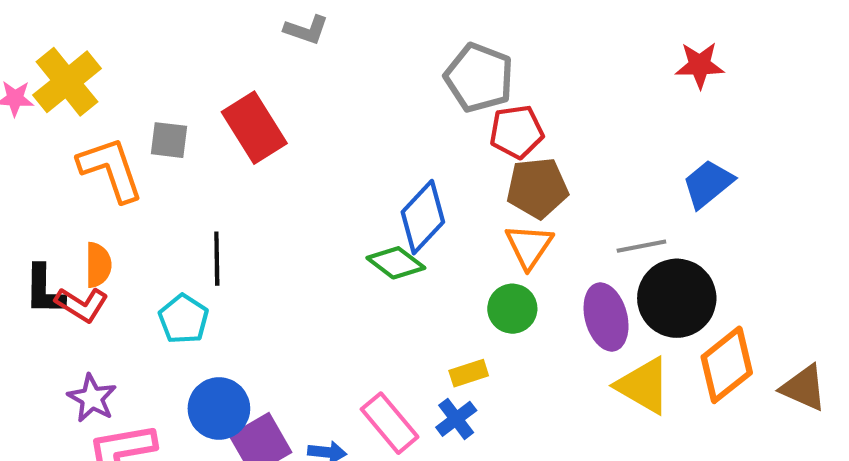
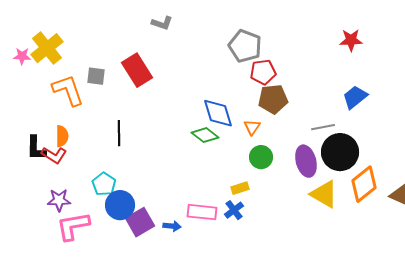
blue diamond: (423, 217) -> (218, 113), turned -60
orange triangle: (529, 246) -> (252, 127), moved, size x0.7
cyan pentagon: (184, 319) -> (104, 184), moved
purple star: (92, 398) -> (59, 200), turned -30
pink rectangle: (390, 423) -> (202, 212), turned -44

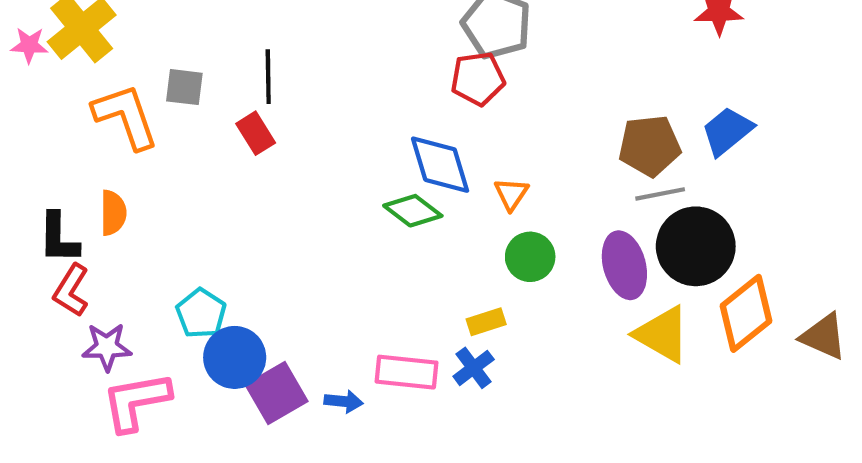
red rectangle: (137, 70) -> (256, 133), moved, size x0.6
red pentagon: (263, 72) -> (478, 79), moved
brown pentagon: (273, 99) -> (650, 146), moved
black line: (119, 133) -> (268, 77), moved
red L-shape: (54, 155) -> (71, 290), moved, turned 90

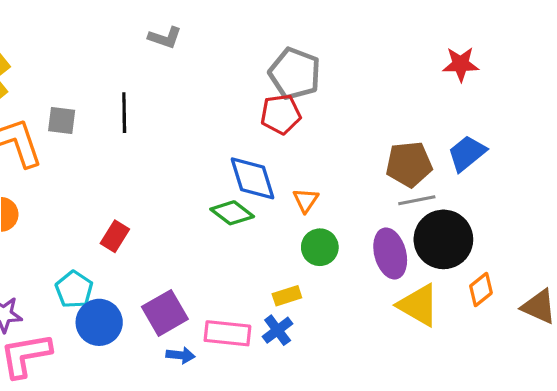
red rectangle: (256, 133) -> (115, 236), moved, turned 64
orange diamond: (746, 313) -> (481, 289), size x0.6
purple square: (277, 393) -> (165, 313), moved

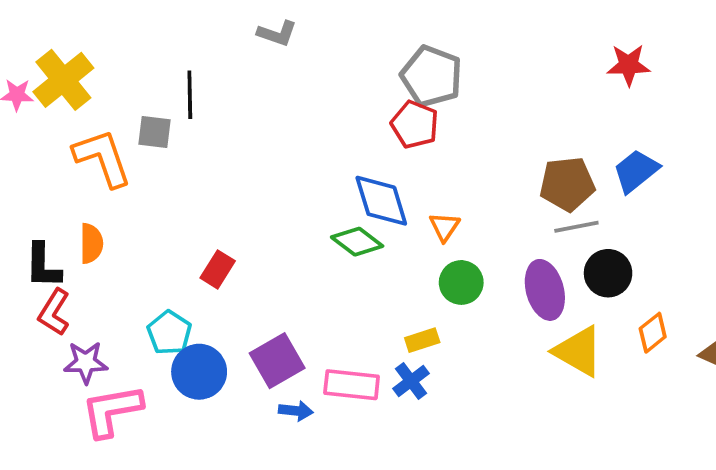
black line: (124, 113) -> (190, 95), moved
red pentagon: (281, 114) -> (415, 124), turned 30
black circle: (443, 239) -> (608, 273), size x0.7

